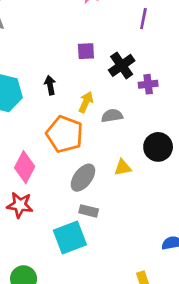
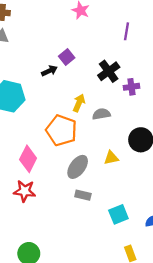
purple square: (86, 51) -> (67, 57), moved, turned -35
black arrow: (50, 85) -> (49, 71), moved, turned 77
cyan square: (70, 237) -> (118, 214), moved, size x0.7

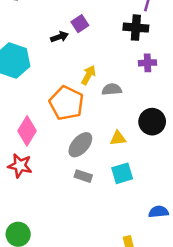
black cross: (109, 71) -> (136, 28), moved, turned 35
cyan square: (118, 214) -> (122, 173), moved

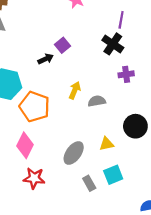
black cross: (136, 28) -> (113, 44), turned 35
orange pentagon: (66, 103) -> (35, 107), moved
red star: (20, 166) -> (34, 178), moved
gray rectangle: (83, 176) -> (89, 183), moved, turned 48

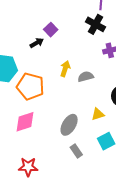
pink diamond: (25, 145) -> (25, 122), turned 50
red star: (34, 178) -> (28, 167), moved
gray rectangle: (89, 183) -> (76, 151), moved

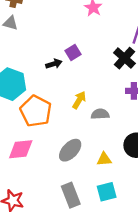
gray ellipse: (69, 125) -> (70, 150), moved
gray rectangle: (76, 151) -> (71, 195), size x1.5

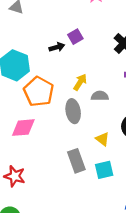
gray ellipse: (70, 150) -> (73, 111), moved, turned -55
yellow triangle: (104, 159) -> (102, 139), turned 40
gray rectangle: (71, 195) -> (76, 161), moved

